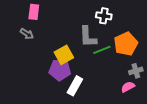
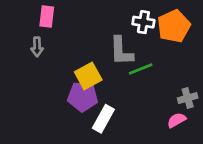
gray arrow: (27, 34) -> (37, 47), turned 56
orange pentagon: (126, 44) -> (174, 26), moved

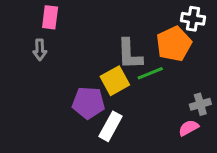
white cross: (143, 22) -> (193, 19), moved
orange pentagon: (174, 26) -> (174, 44), moved
yellow square: (88, 76) -> (115, 81), moved

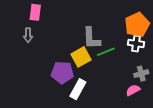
white cross: (193, 19) -> (136, 43), moved
orange pentagon: (174, 44) -> (137, 25), moved

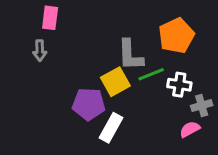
orange pentagon: (137, 25) -> (176, 36), moved
white cross: (136, 43) -> (179, 85), moved

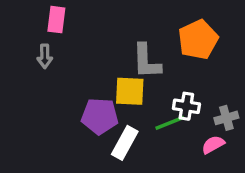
green line: (151, 74) -> (170, 123), moved
yellow square: (115, 82) -> (130, 91), turned 32
white cross: (179, 85) -> (186, 106), moved

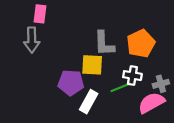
orange pentagon: (198, 40) -> (141, 44), moved
gray arrow: (45, 56) -> (32, 40), size x1.5
pink semicircle: (213, 145) -> (151, 103), size x1.6

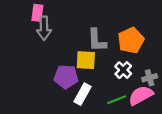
gray arrow: (32, 40) -> (44, 28), moved
white cross: (132, 76) -> (123, 70), turned 35
green line: (121, 87) -> (117, 100), moved

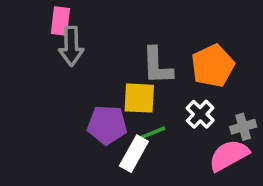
green line: (117, 100) -> (150, 134), moved

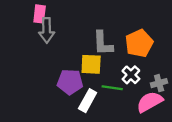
green line: (150, 134) -> (112, 88), moved, turned 30

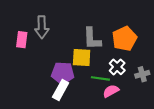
pink rectangle: (40, 14) -> (22, 40), moved
white rectangle: (88, 101) -> (61, 90), moved
pink semicircle: (150, 102) -> (111, 91), moved, size x0.7

